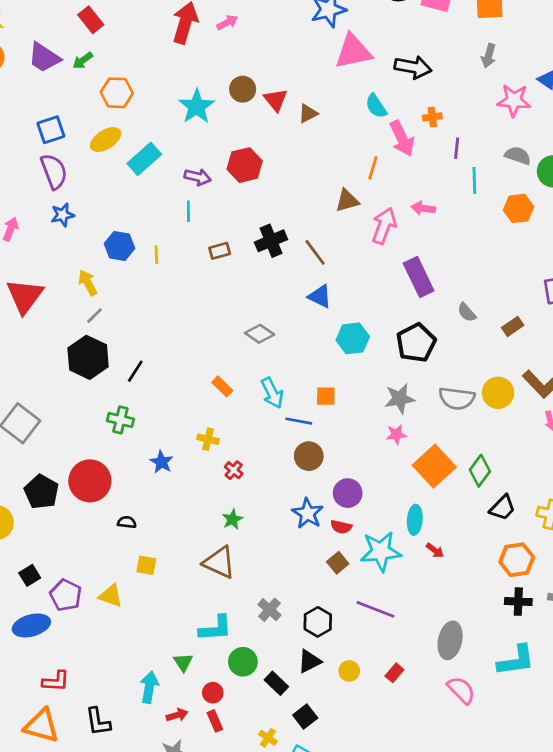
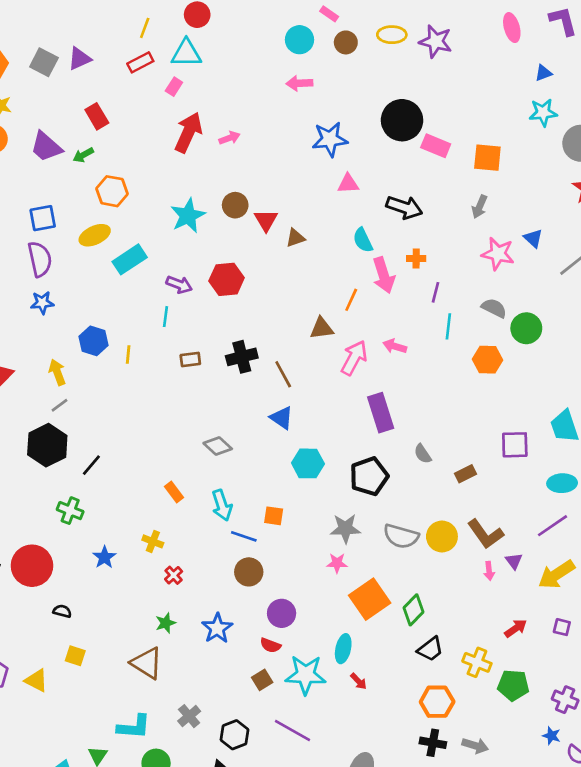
pink triangle: (353, 51) -> (348, 184), size x0.6
blue star: (308, 513) -> (217, 628), moved

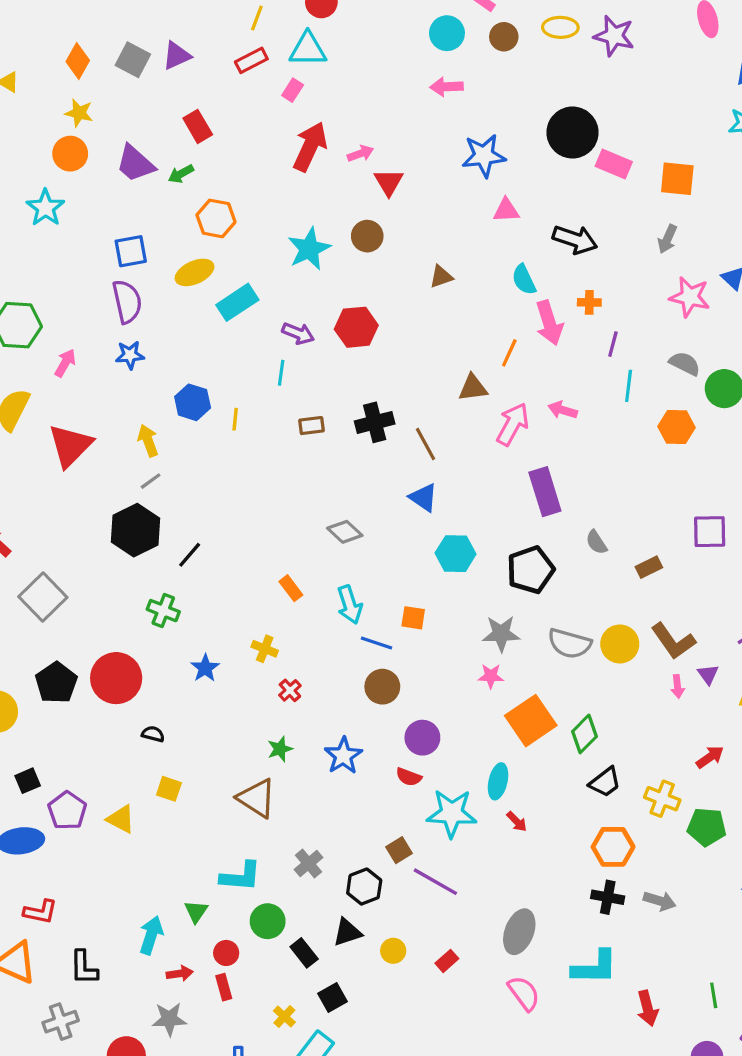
red triangle: (266, 220) -> (389, 182), moved
brown square: (262, 680) -> (399, 850), moved

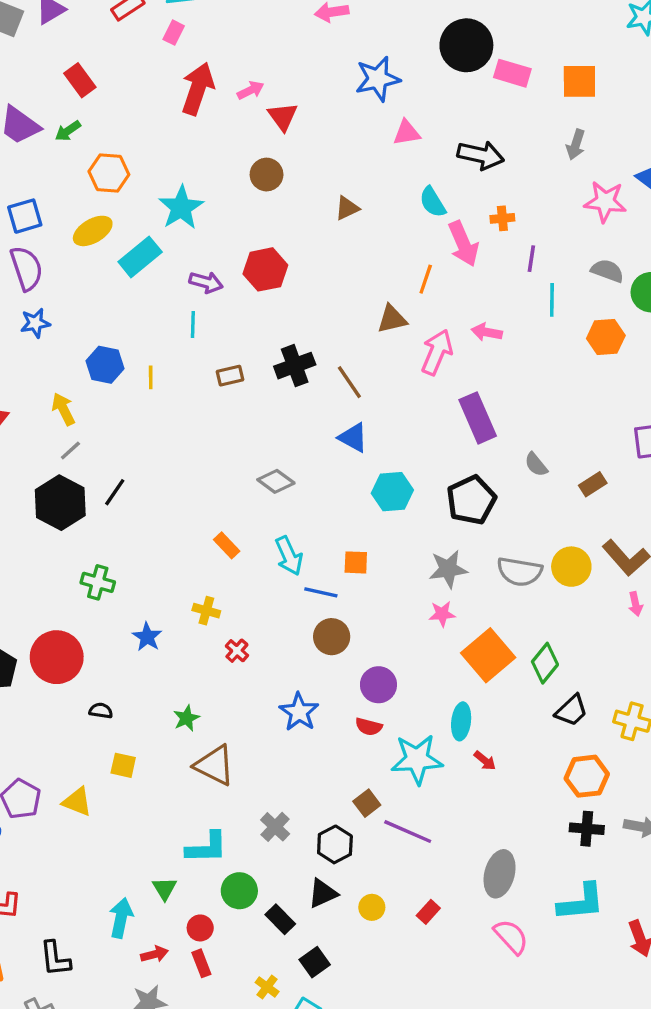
cyan star: (309, 249) -> (181, 208), moved
black line: (190, 555) -> (115, 492), moved
green star: (280, 749) -> (186, 718), moved

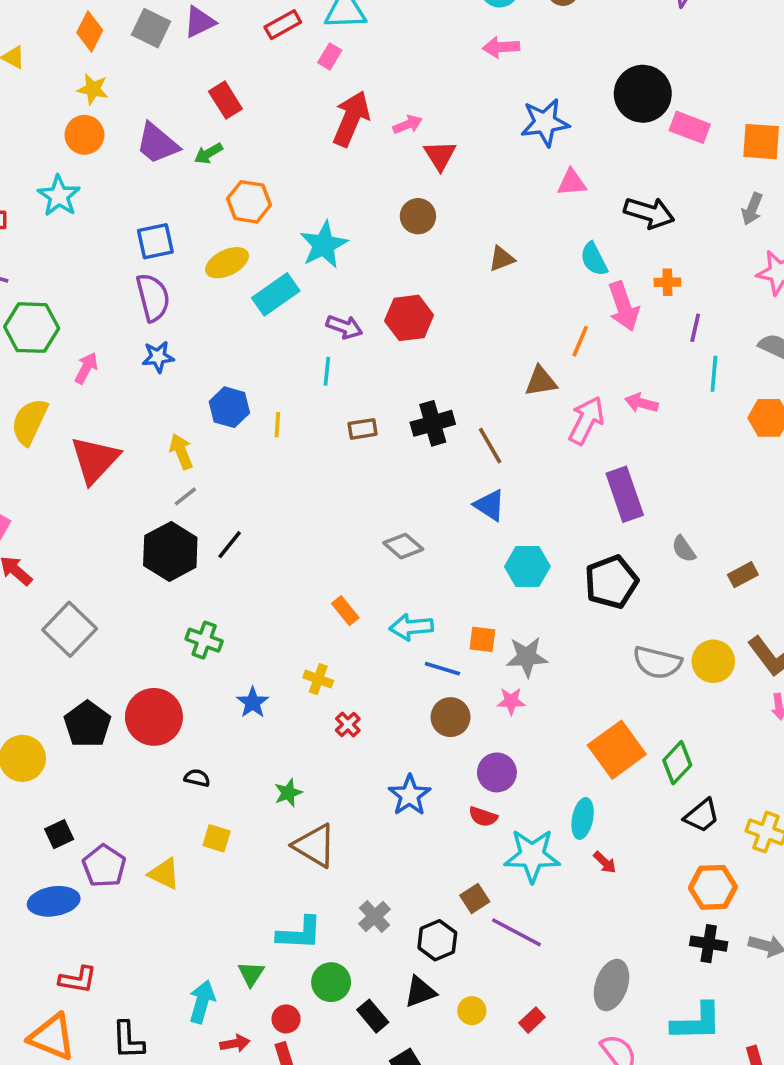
cyan arrow: (289, 556) -> (411, 627), turned 105
gray star: (448, 569) -> (527, 657), moved
pink star: (442, 614) -> (511, 701), moved

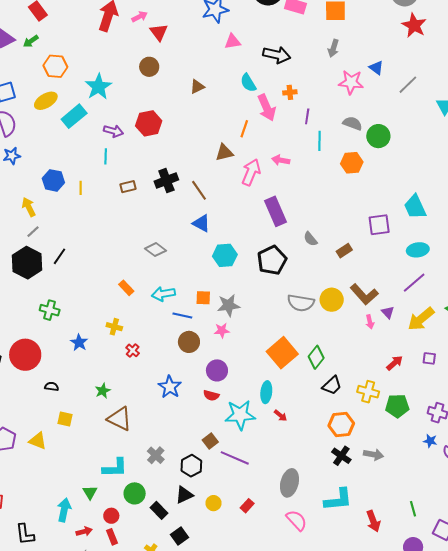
black cross: (709, 944) -> (341, 456), turned 30

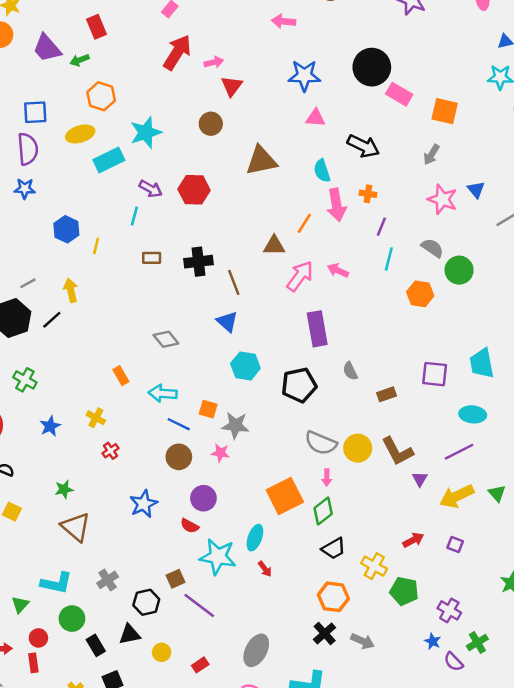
brown triangle: (197, 87) -> (261, 161), size x1.8
yellow arrow: (29, 207) -> (71, 290), moved
pink arrow: (370, 322) -> (327, 477), moved

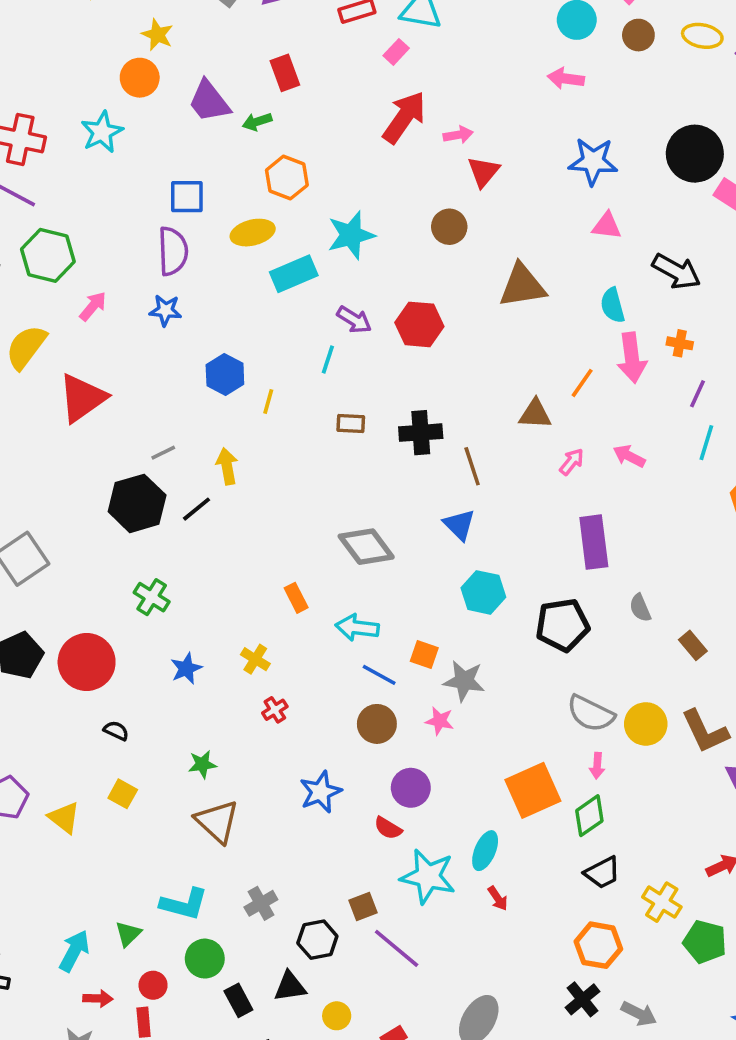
pink arrow: (300, 276) -> (572, 462), size x0.6
gray diamond: (166, 339) -> (366, 547), size x1.4
brown rectangle: (386, 394) -> (693, 645), turned 66

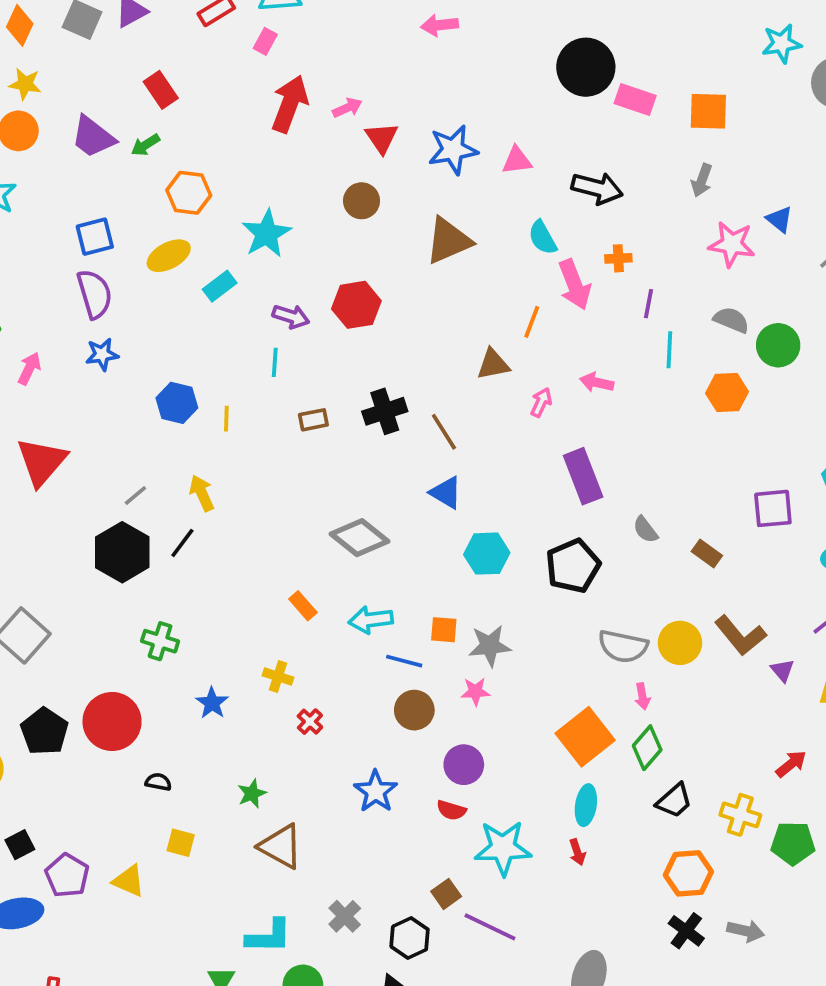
blue star: (593, 161) -> (453, 150), moved
cyan rectangle: (294, 274) -> (220, 286), size x0.7
cyan ellipse: (485, 851) -> (586, 805), moved
red arrow: (498, 898) -> (577, 852), turned 30

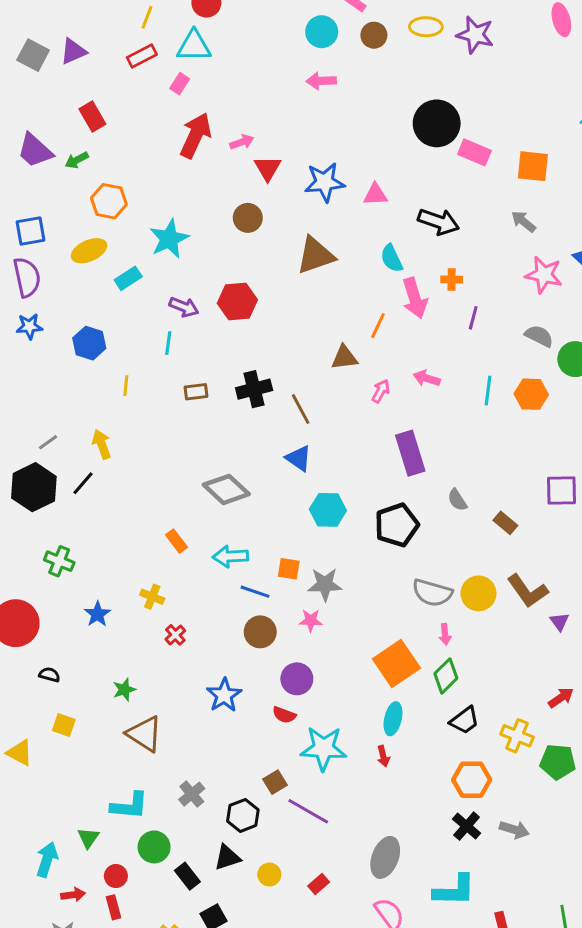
gray arrow: (702, 180) -> (523, 222), turned 105
cyan line: (669, 350) -> (488, 391), moved
blue hexagon: (177, 403) -> (89, 343), moved

